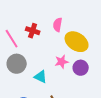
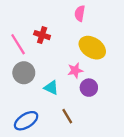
pink semicircle: (58, 25) -> (80, 13), moved
purple circle: (81, 68) -> (89, 88), moved

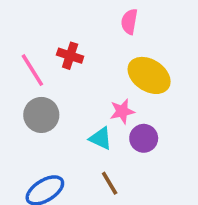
cyan triangle: (51, 88) -> (101, 138), moved

